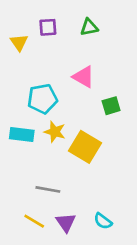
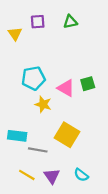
pink triangle: (84, 77) -> (66, 88), moved
cyan rectangle: (22, 135) -> (17, 136), moved
yellow square: (85, 147) -> (67, 135), moved

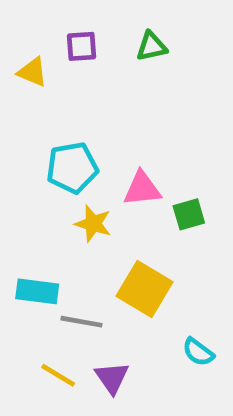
yellow triangle: (15, 34) -> (33, 72), turned -32
green square: (88, 84) -> (189, 214), moved
pink triangle: (66, 88) -> (142, 189), turned -36
cyan semicircle: (81, 175) -> (198, 352), moved

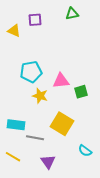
green triangle: (151, 46) -> (72, 14), moved
yellow line: (58, 375) -> (13, 157), moved

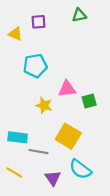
cyan pentagon: (31, 72) -> (35, 66), moved
cyan semicircle: (85, 151) -> (80, 169), moved, size x1.5

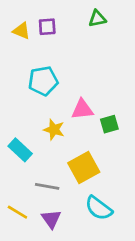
yellow triangle: (15, 34) -> (21, 31), moved
yellow square: (68, 136) -> (84, 168), turned 30
cyan rectangle: (18, 137) -> (20, 150), moved, turned 36
purple triangle: (53, 178) -> (51, 219), moved

